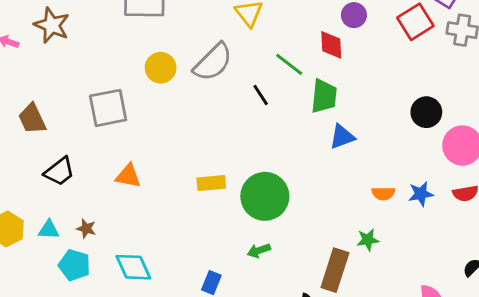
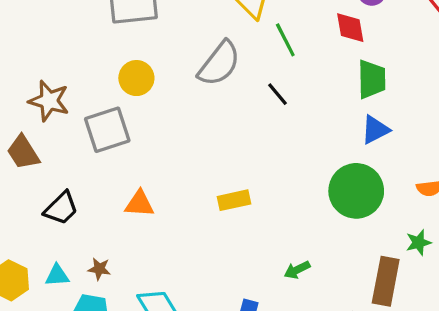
brown star: (52, 25) -> (49, 101), moved
green line: (289, 64) -> (285, 40), moved, turned 32
yellow circle: (161, 68) -> (136, 78), moved
green trapezoid: (324, 96) -> (372, 79), moved
green circle: (265, 196) -> (356, 191), moved

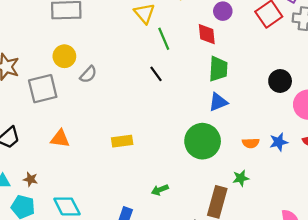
gray semicircle: (219, 64) -> (88, 74), moved, size x0.6

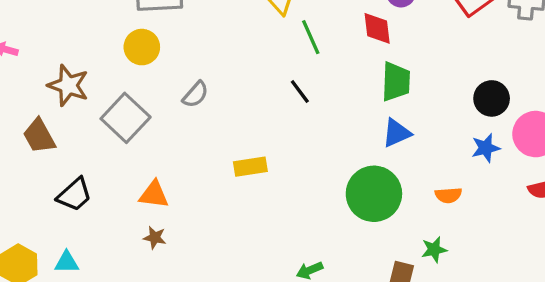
yellow circle: (64, 56) -> (142, 47), moved
gray square: (43, 89) -> (126, 118), turned -32
yellow rectangle: (122, 141) -> (250, 167), moved
blue star: (279, 142) -> (486, 148), moved
brown star: (31, 179) -> (155, 238), moved

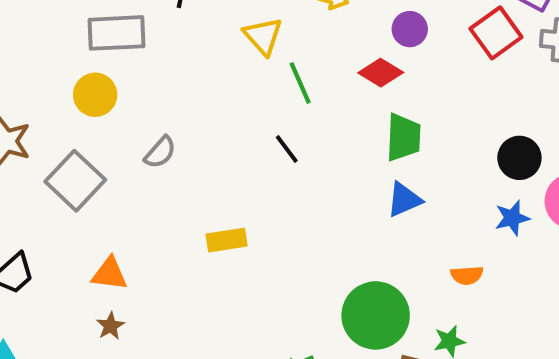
red diamond: (377, 28) -> (381, 73), turned -52
green circle: (374, 194) -> (376, 315), moved
brown star: (155, 238) -> (110, 326), turned 30

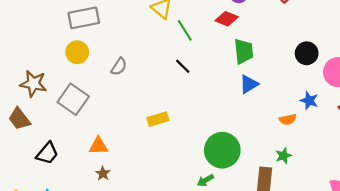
gray semicircle: (160, 152) -> (119, 67), moved
blue star: (512, 218) -> (309, 101), moved, turned -30
green circle: (376, 315) -> (222, 150), moved

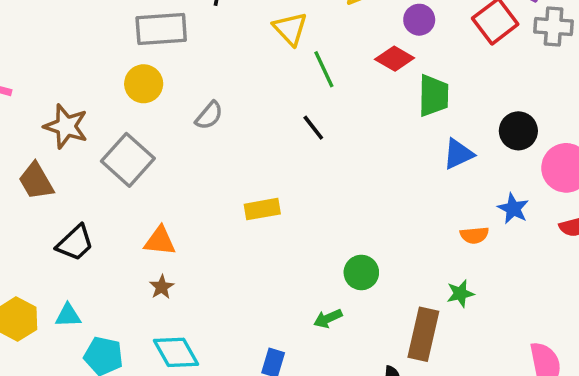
green trapezoid: (244, 51) -> (433, 96), moved
blue triangle: (249, 84) -> (458, 154), moved
green circle: (222, 150) -> (361, 272), size x0.6

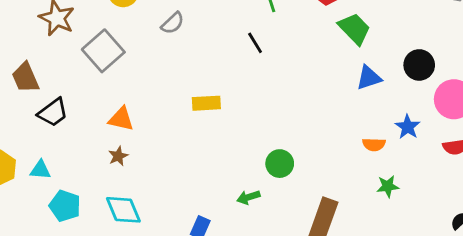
green trapezoid: (433, 96) -> (354, 29), turned -52
brown trapezoid: (36, 181) -> (25, 78), moved
green star: (460, 294) -> (388, 186), moved

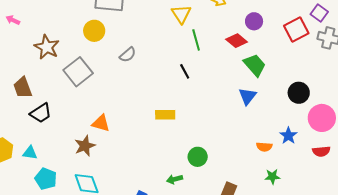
blue triangle: (369, 78) -> (247, 96), moved, turned -36
yellow rectangle: (206, 103) -> (165, 115), moved
orange triangle: (121, 119) -> (101, 123), moved
brown star: (118, 156) -> (85, 146), size x1.5

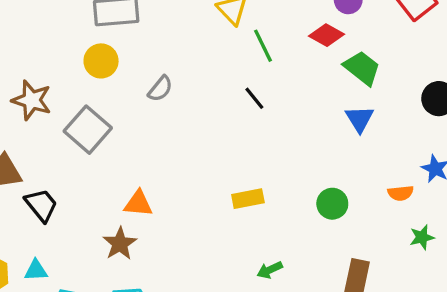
black trapezoid: (41, 113) -> (41, 205), turned -85
yellow rectangle: (165, 115) -> (248, 199), moved
green circle: (198, 157) -> (332, 204), moved

